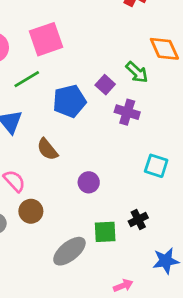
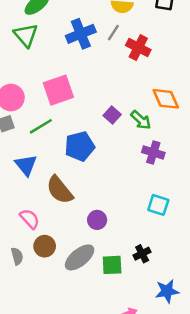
purple square: (105, 85) -> (112, 115), moved
purple cross: (127, 112) -> (153, 152), moved
brown semicircle: (47, 149) -> (60, 190), size x1.4
gray ellipse: (69, 251) -> (80, 257), moved

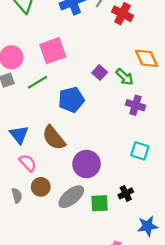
blue triangle: (26, 165) -> (19, 135), moved
purple circle: (97, 220) -> (87, 164), size x1.6

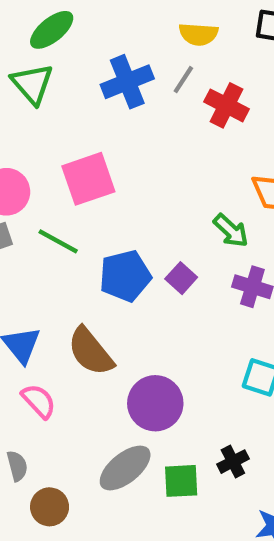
purple square: (100, 72) -> (181, 278), moved
green line: (37, 82) -> (58, 241), turned 60
brown circle: (41, 187) -> (50, 507), moved

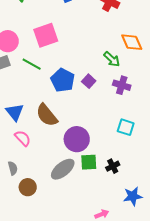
blue pentagon: (125, 276) -> (63, 80), turned -30
green square: (181, 481) -> (89, 162), moved

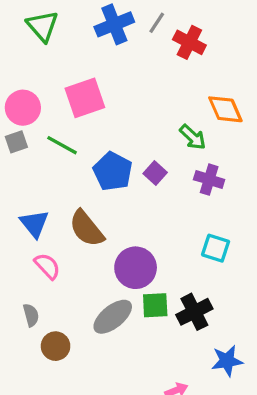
black cross: (113, 166) -> (194, 312), size x1.5

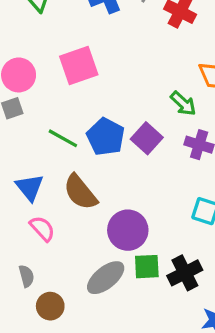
green line: (62, 145) -> (63, 138), moved
purple square: (155, 173) -> (147, 138), size x1.4

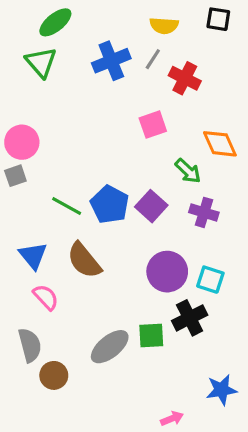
pink square: (79, 65) -> (153, 125), moved, size x0.7
purple circle: (128, 230) -> (167, 272), moved
black cross: (185, 273) -> (190, 318), moved
gray semicircle: (26, 276) -> (30, 345), size x1.5

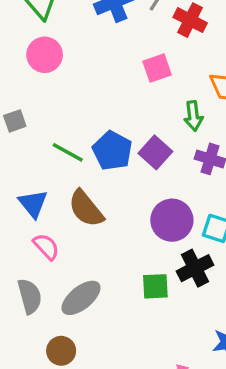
pink circle: (22, 142) -> (45, 55), moved
green arrow: (188, 171) -> (193, 116), turned 40
gray ellipse: (110, 347) -> (81, 298), moved
brown circle: (54, 375) -> (61, 351), moved

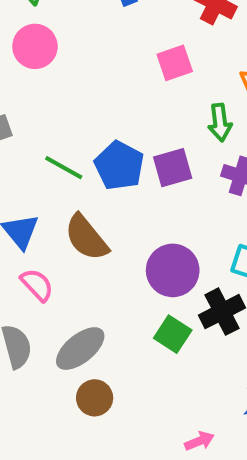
purple square: (155, 152) -> (173, 168), turned 32
purple circle: (172, 220) -> (173, 270), moved
green square: (155, 286) -> (173, 334), turned 36
brown circle: (61, 351) -> (95, 398), moved

